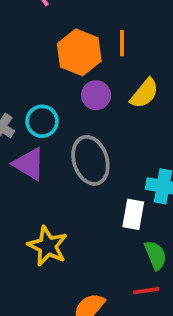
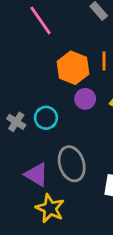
gray ellipse: (90, 160) -> (72, 164), moved
purple triangle: (29, 164) -> (36, 175), moved

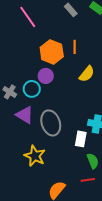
purple circle: (85, 99) -> (46, 76), moved
purple triangle: (36, 175) -> (25, 115), moved

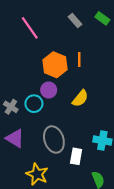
yellow semicircle: (87, 74) -> (80, 98), moved
purple triangle: (25, 115) -> (15, 138), moved
white rectangle: (81, 139) -> (76, 156), moved

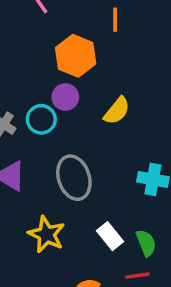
orange line: (79, 59) -> (115, 20), moved
white rectangle: (76, 156) -> (110, 236), moved, turned -49

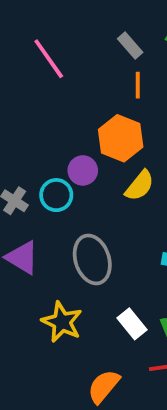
orange hexagon: (76, 56) -> (121, 138), moved

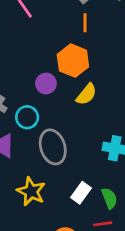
cyan circle: (56, 195) -> (27, 117), moved
white rectangle: (132, 324) -> (81, 193), turned 75

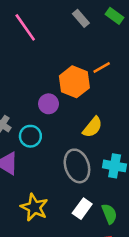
orange line: (85, 23) -> (102, 68), moved, turned 60
yellow semicircle: (86, 94) -> (93, 127), moved
gray ellipse: (53, 147) -> (77, 166), moved

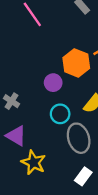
cyan circle: (30, 136) -> (60, 114), moved
yellow star: (34, 207) -> (33, 162), moved

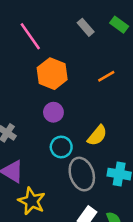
orange hexagon: (76, 63) -> (52, 74), moved

